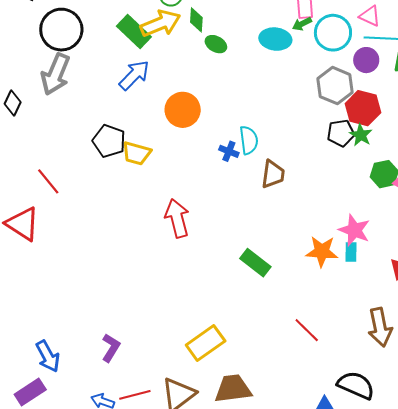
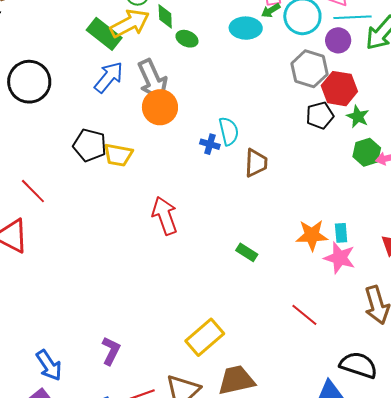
black circle: (61, 30) -> (29, 82), moved
gray arrow: (56, 74) -> (153, 80), moved, turned -42
green star: (361, 135) -> (358, 117), moved
pink star: (354, 230) -> (340, 258), moved
green rectangle: (255, 263) -> (247, 252), size x0.7

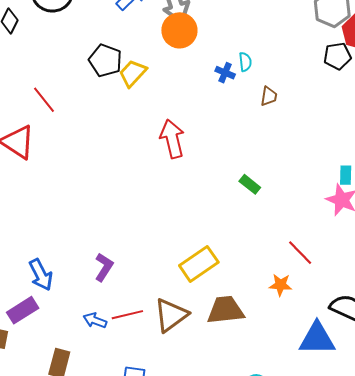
cyan semicircle: (229, 131) -> (245, 62), size x0.7
yellow trapezoid: (118, 155) -> (133, 73), turned 116
brown trapezoid: (256, 163) -> (269, 96), size x0.7
orange star: (312, 235) -> (280, 285), moved, size x0.7

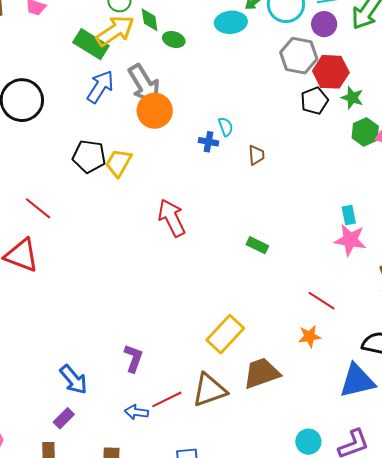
purple rectangle: (23, 310) -> (64, 418), size x0.7
brown triangle: (171, 315) -> (209, 390), turned 30

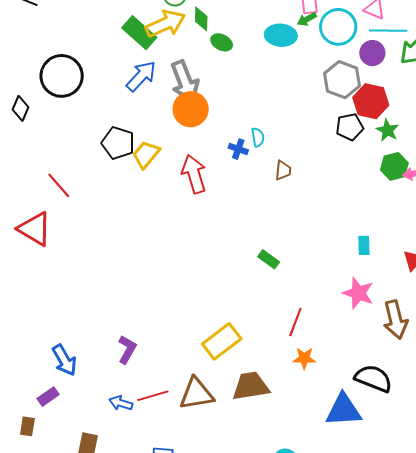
red arrow: (172, 218) -> (194, 174), moved
pink star: (350, 240) -> (358, 293), moved
red line: (322, 301) -> (295, 322), moved, turned 68

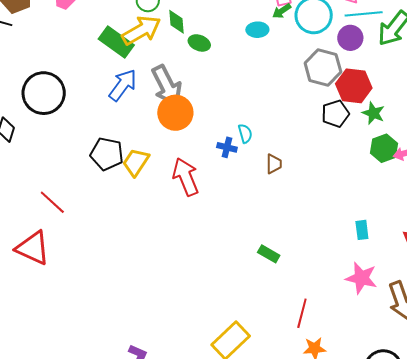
cyan ellipse: (281, 35) -> (257, 30), size x0.7

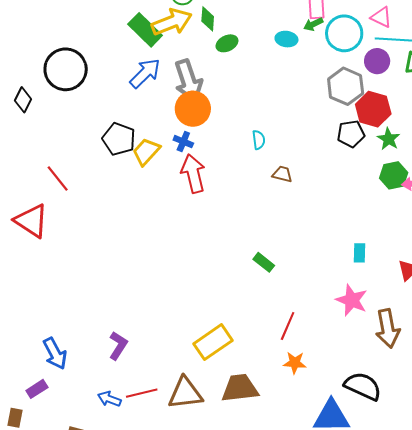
green ellipse: (199, 43) -> (227, 43), turned -55
blue cross: (227, 147) -> (183, 142), moved
brown trapezoid: (274, 164) -> (282, 174), turned -85

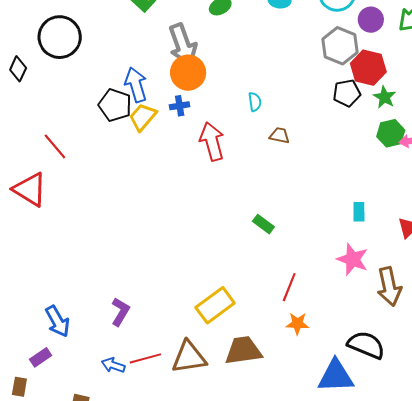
blue arrow: (145, 73) -> (136, 85), moved, turned -60
blue cross: (183, 142) -> (180, 106), turned -30
red arrow: (193, 174) -> (212, 141), moved

